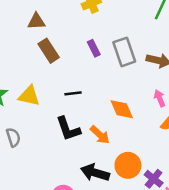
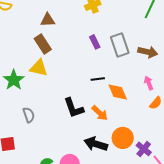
brown rectangle: (49, 51) -> (43, 44), moved
black line: (73, 93) -> (98, 79), moved
yellow triangle: (29, 96) -> (39, 68), moved

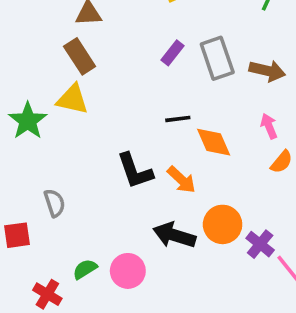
purple rectangle: (95, 42) -> (172, 53), turned 64
gray semicircle: (29, 115) -> (55, 203), moved

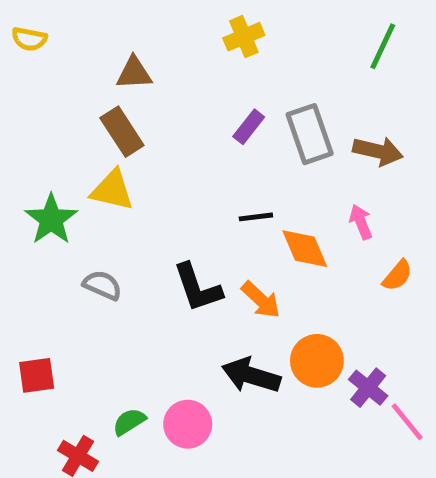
pink arrow: (269, 126) -> (361, 222), moved
gray semicircle: (55, 203) -> (102, 285), moved, turned -48

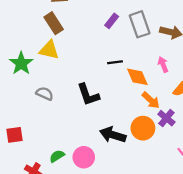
orange arrow: (261, 300) -> (151, 100), moved
purple cross: (368, 388) -> (166, 118), moved

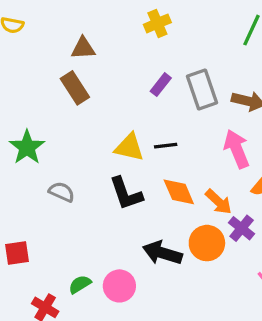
yellow triangle: (49, 50) -> (129, 147), moved
pink arrow: (163, 64) -> (237, 149), size x1.6
orange diamond: (137, 77) -> (179, 192), moved

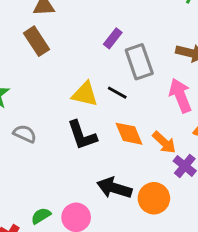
gray rectangle: (202, 90) -> (139, 62), moved
black line: (166, 146) -> (117, 93), turned 36
orange circle: (207, 243) -> (154, 198), moved

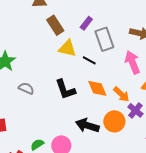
brown rectangle: (36, 41) -> (55, 25), moved
yellow triangle: (85, 94) -> (67, 48), moved
orange circle: (154, 198) -> (114, 121), moved

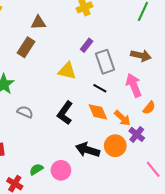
brown rectangle: (55, 25) -> (26, 47), moved, turned 66
black line: (89, 60) -> (100, 88), moved
black L-shape: (65, 89) -> (65, 113), turned 55

